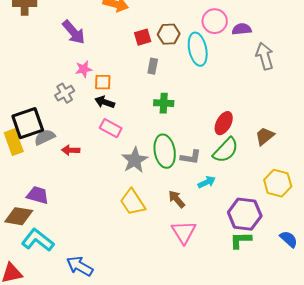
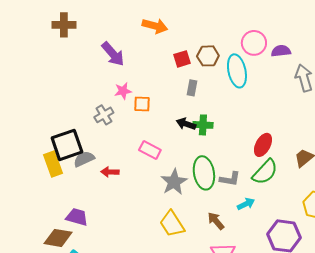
black arrow: (105, 102) -> (186, 124), moved

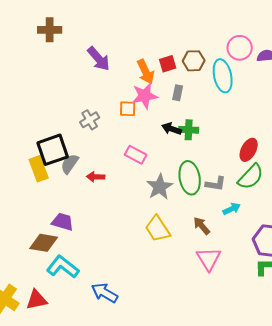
orange arrow: (155, 26) -> (146, 72), moved, turned 50
pink star: (123, 91) -> (145, 96), moved, size x1.5
gray semicircle: (84, 159) -> (70, 164), turned -30

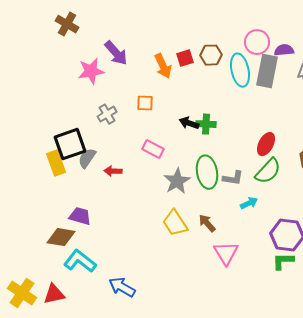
brown cross: (50, 30) -> (67, 24), turned 30
gray rectangle: (178, 93) -> (267, 71), moved, size x2.0
pink star: (145, 96) -> (91, 71), moved
brown arrow: (202, 226) -> (207, 223), moved

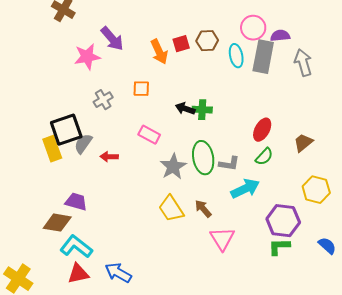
cyan ellipse: (240, 70) -> (236, 56), size x0.7
green semicircle: (268, 171) -> (264, 157), size x0.7
cyan arrow: (249, 203) -> (245, 189), size x1.6
red triangle: (54, 294) -> (78, 274), moved

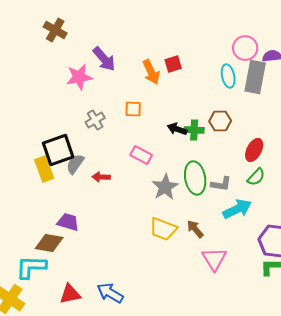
brown hexagon: (207, 41) -> (220, 121), moved
yellow trapezoid: (171, 209) -> (163, 229), turned -36
cyan L-shape: (76, 247) -> (31, 267), moved, turned -36

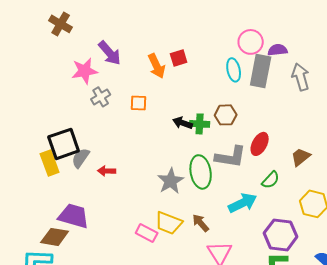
gray cross: (95, 120) -> (101, 97), moved
pink rectangle: (141, 155) -> (147, 233), moved
green semicircle: (256, 177) -> (271, 180), moved
gray L-shape: (221, 184) -> (231, 157), moved, size x1.5
purple trapezoid: (68, 222) -> (74, 216), size x1.4

